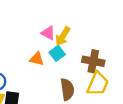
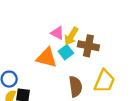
orange triangle: (37, 59) -> (47, 58), size x1.5
brown cross: (93, 61) -> (88, 46), moved

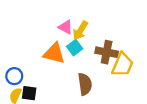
brown cross: (88, 46) -> (107, 52), moved
yellow trapezoid: (104, 81) -> (123, 65), moved

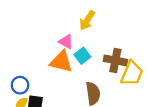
pink triangle: (66, 27) -> (66, 42), moved
yellow arrow: (80, 31) -> (87, 20), moved

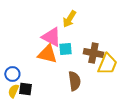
pink triangle: (66, 42) -> (51, 37), size x1.5
cyan square: (82, 56) -> (65, 49), turned 32

